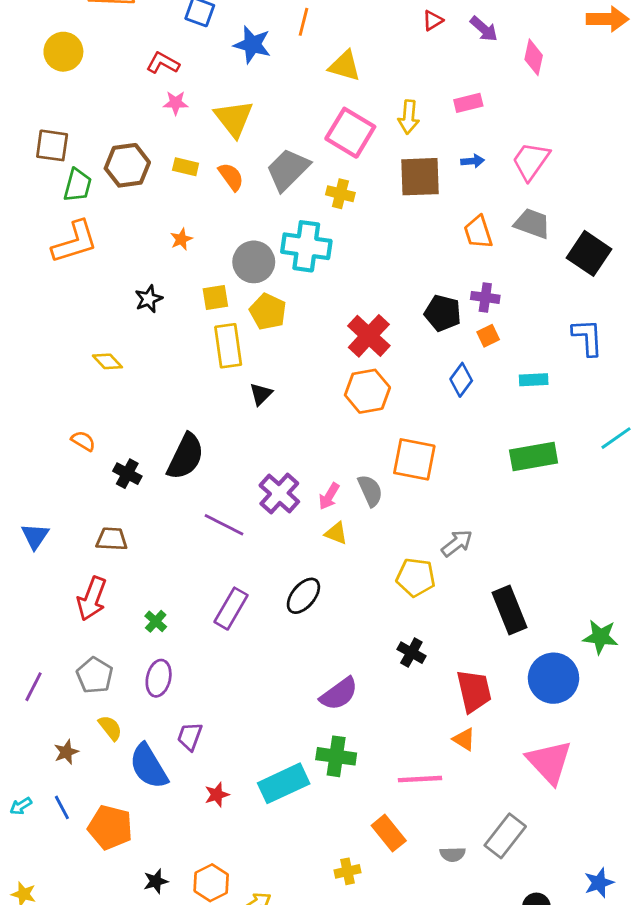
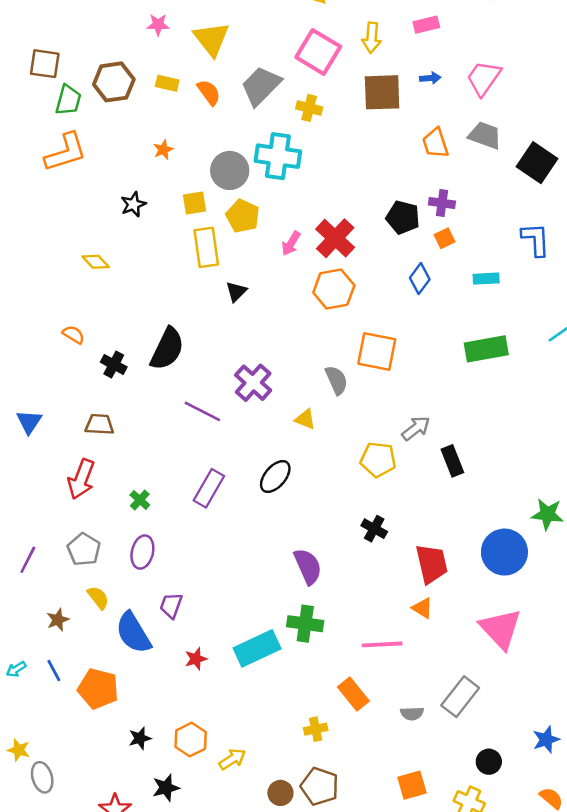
pink arrow: (329, 496) -> (291, 243), moved
black rectangle: (509, 610) -> (452, 461), moved, size x0.7
purple semicircle: (339, 694) -> (308, 566), turned -78

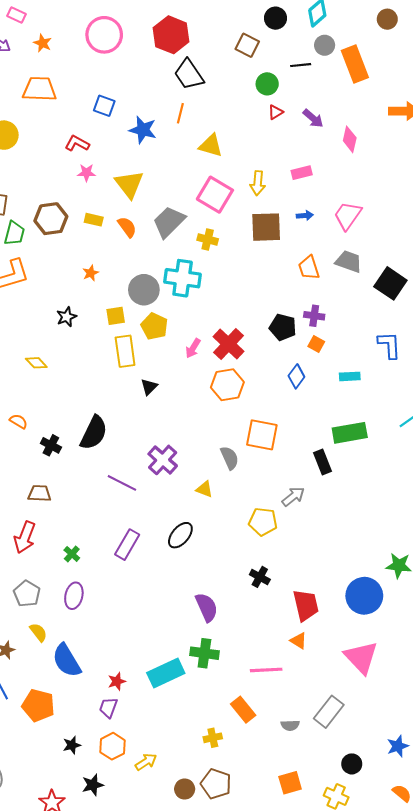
orange square: (445, 238) -> (316, 344), turned -35
black rectangle: (452, 461) -> (323, 462), moved
purple trapezoid: (171, 605) -> (108, 708), moved

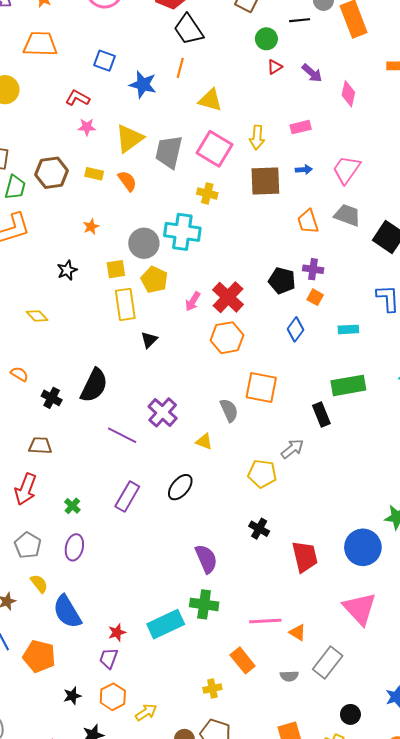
yellow triangle: (129, 184) -> (129, 138), turned 32
gray trapezoid: (169, 222) -> (169, 152), moved, turned -32
orange triangle: (298, 641) -> (298, 632), moved

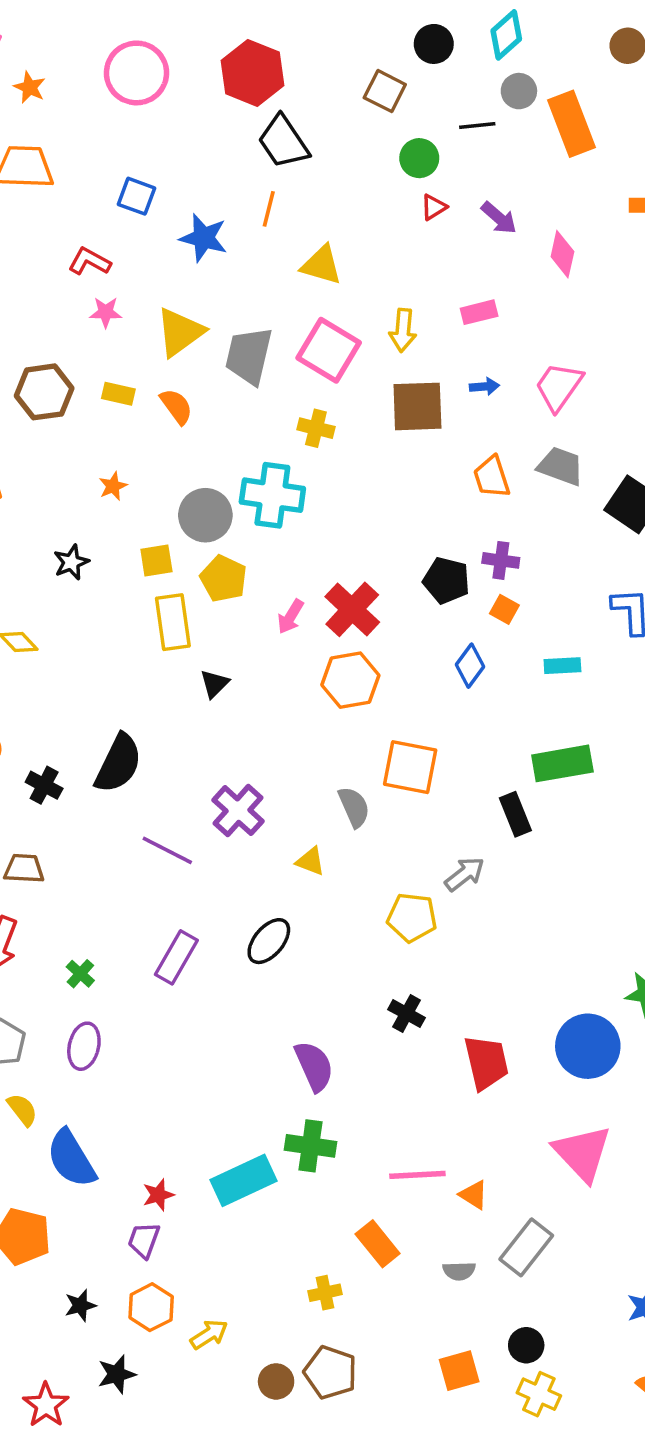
black circle: (350, 714) -> (526, 1345), moved

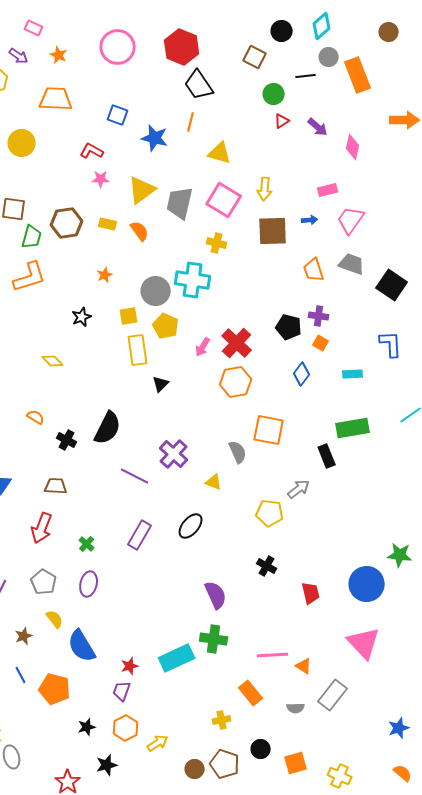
pink rectangle: (479, 312) -> (328, 190), moved
red trapezoid: (486, 1063) -> (311, 593), size x0.7
black circle: (526, 1345) -> (261, 749), moved

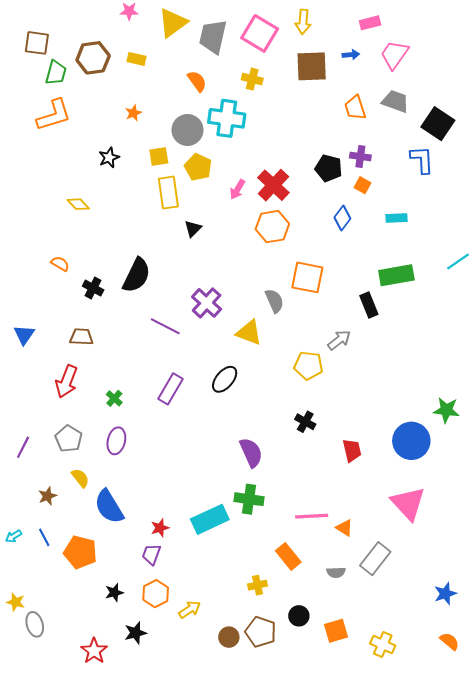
orange semicircle: (140, 231) -> (197, 81), moved
blue L-shape: (391, 344) -> (422, 160), moved
yellow triangle: (214, 482) -> (249, 333), size x1.5

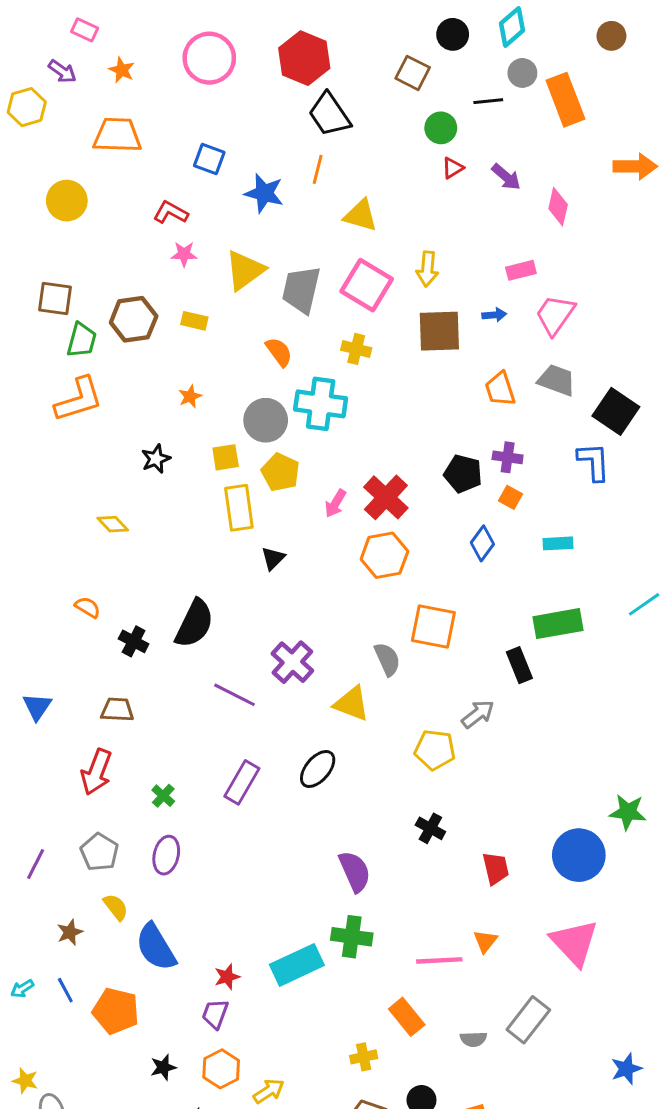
orange triangle: (344, 528) -> (485, 941), moved, turned 36

